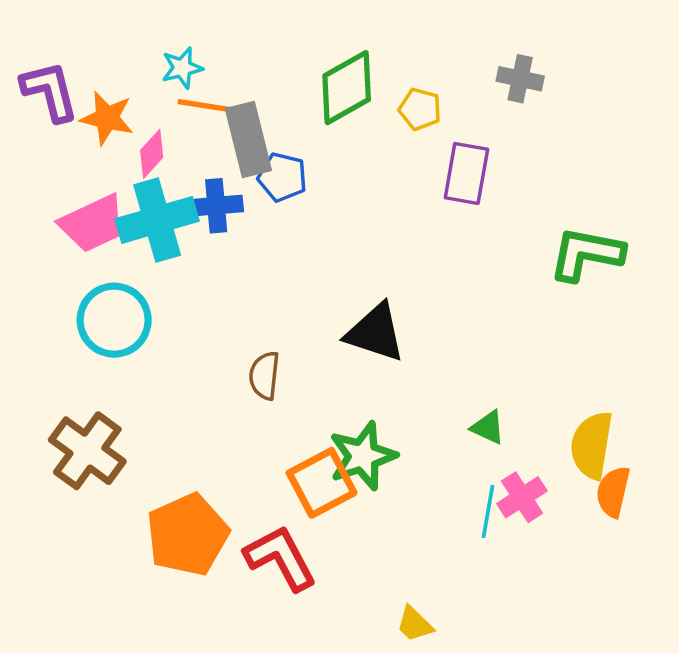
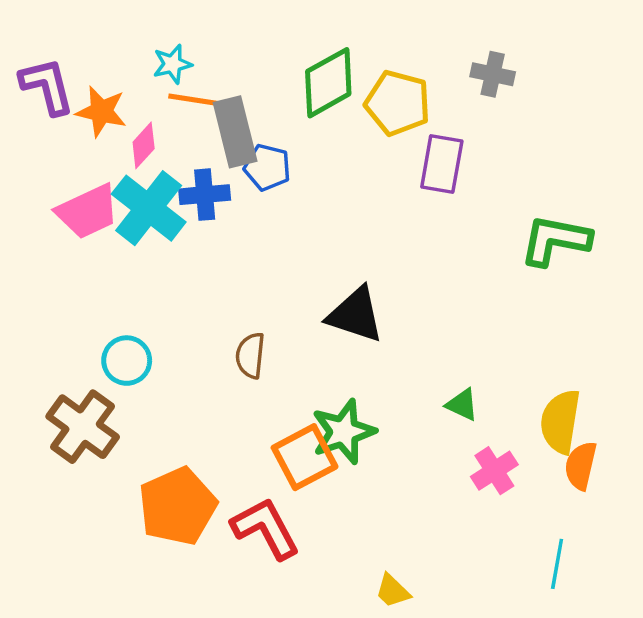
yellow pentagon: (420, 109) -> (398, 103), size x1.6
cyan cross: (157, 220) -> (149, 208), turned -36
cyan circle: (114, 320) -> (127, 361), moved, size x0.7
cyan line: (488, 511) -> (557, 564), moved

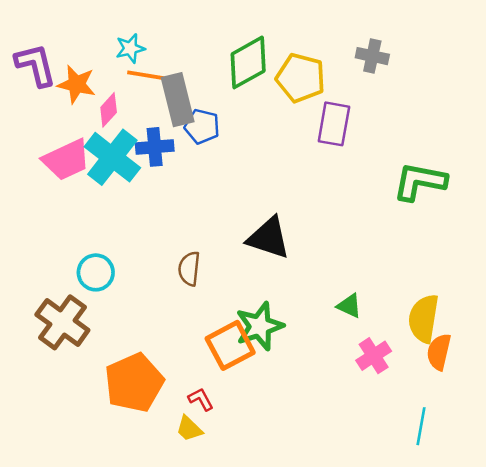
red L-shape: (266, 528) -> (201, 399), size x0.5
yellow trapezoid: (393, 591) -> (189, 429), moved

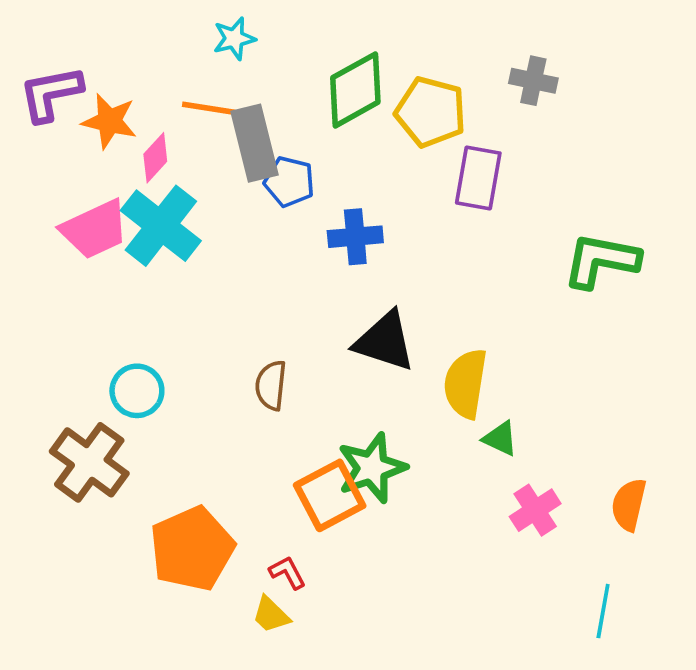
cyan star: (130, 48) -> (234, 39), moved
purple L-shape: (36, 65) -> (51, 94), turned -87
blue cross: (155, 147) -> (355, 237), moved
yellow semicircle: (424, 319) -> (465, 383), moved

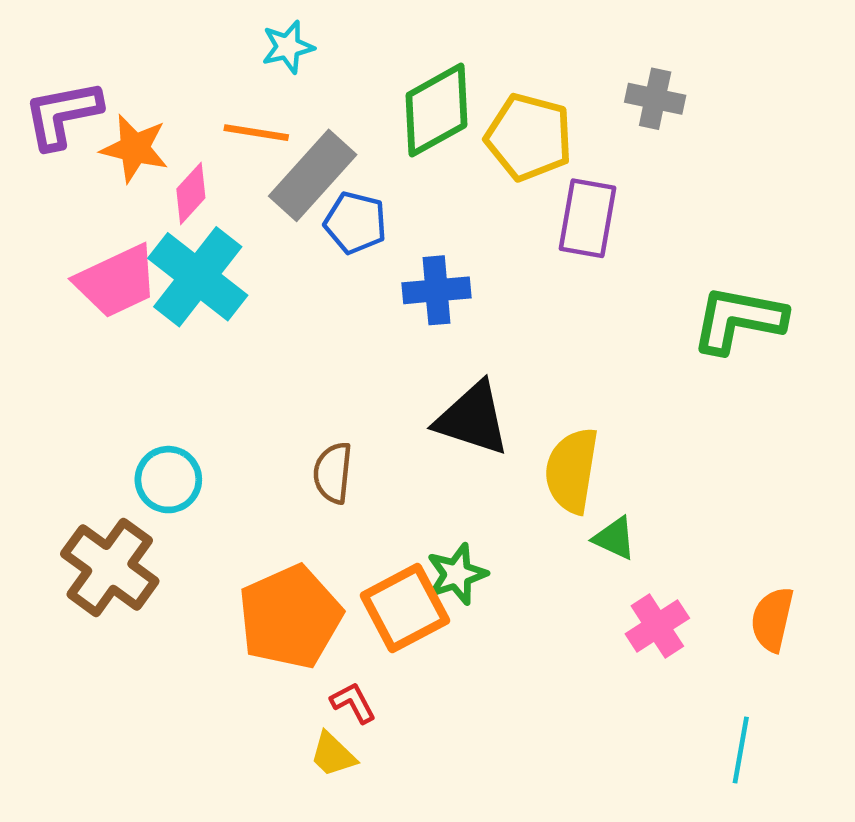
gray rectangle: (254, 143) -> (313, 175), turned 56
green star: (372, 468) -> (457, 574), size x0.7
orange pentagon: (192, 549) -> (290, 617), moved

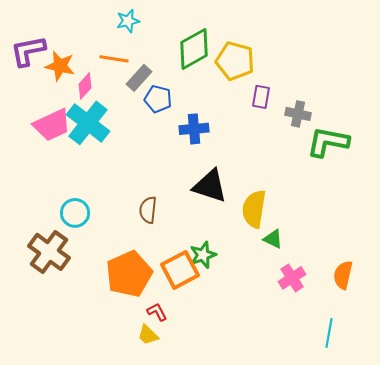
gray cross: (655, 99) -> (298, 114), moved
gray rectangle: (313, 175) -> (139, 78), size x0.7
purple rectangle: (587, 218) -> (261, 97), size x0.7

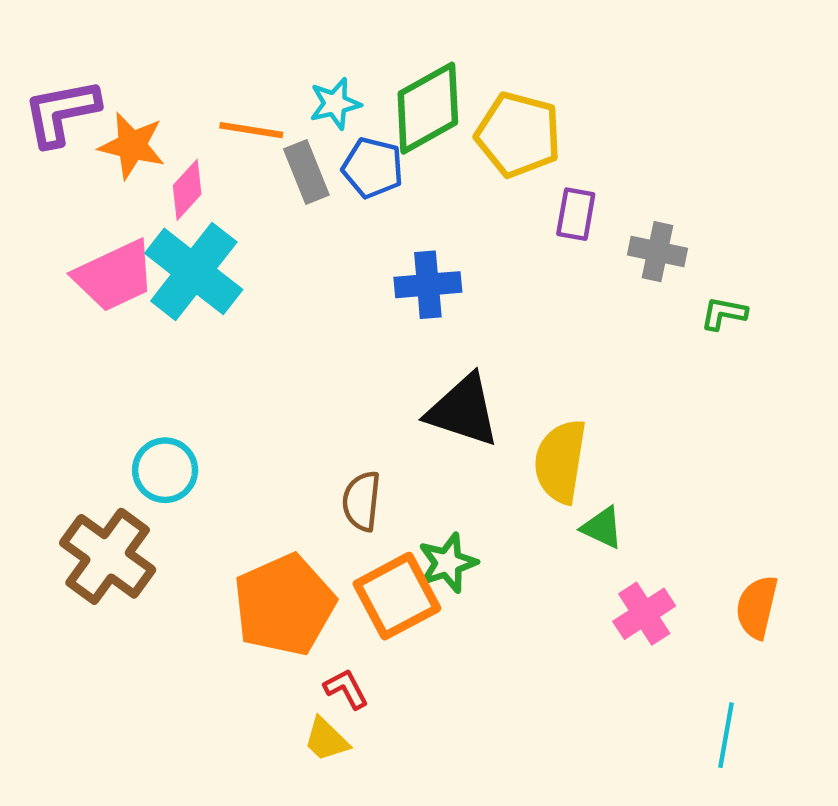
cyan star: (128, 21) -> (335, 104), moved
gray rectangle: (139, 78) -> (306, 172), turned -64
blue pentagon: (158, 99) -> (373, 168), moved
green L-shape: (328, 142) -> (724, 313), size x0.5
brown semicircle: (148, 210) -> (362, 501), moved

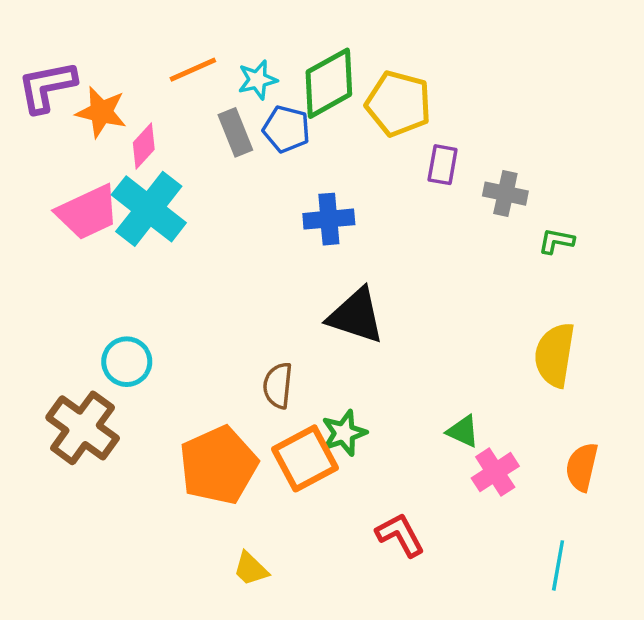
orange line: (251, 130) -> (193, 70), moved, turned -33
yellow semicircle: (560, 461) -> (555, 355), moved
green triangle: (602, 528) -> (463, 431), moved
red L-shape: (346, 689) -> (400, 535), moved, size x1.4

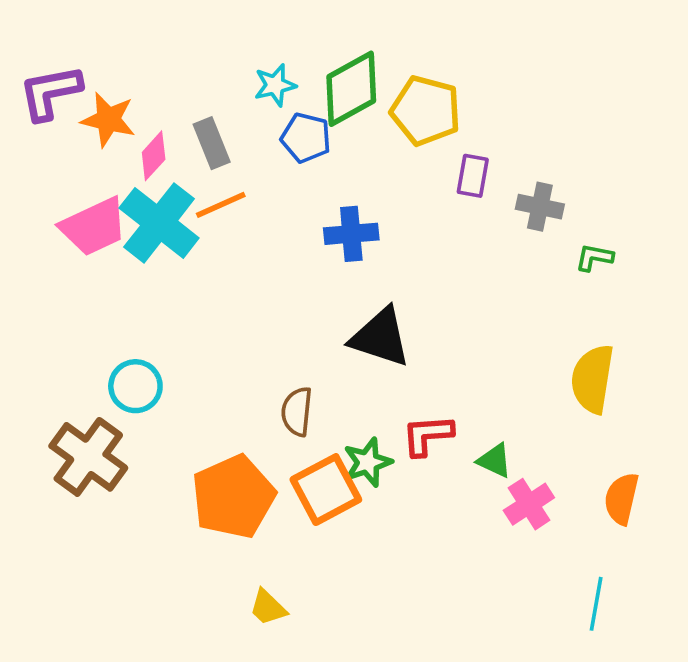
orange line: (193, 70) -> (221, 205), moved
gray rectangle: (235, 132) -> (212, 143), moved
red L-shape: (400, 535) -> (427, 435), moved, turned -66

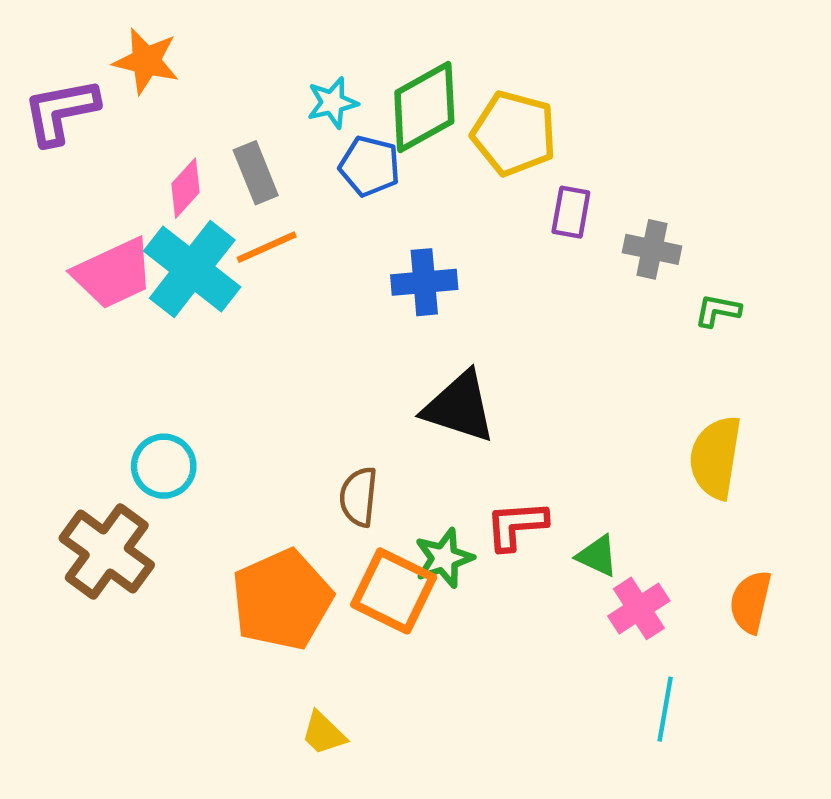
orange star: (108, 120) -> (146, 61), moved
orange square: (326, 490) -> (394, 591), turned -36
cyan line: (596, 604) -> (665, 709), moved

